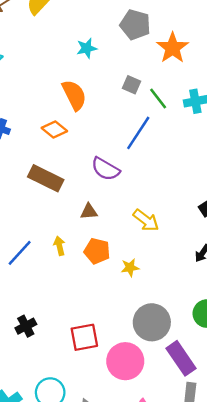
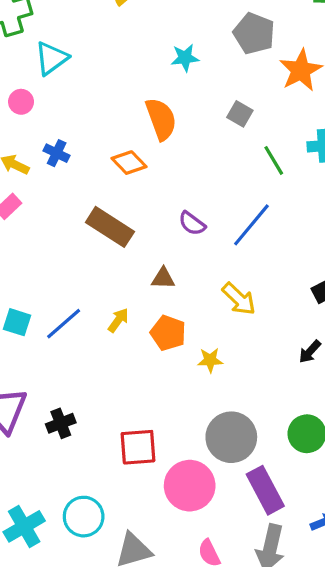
green line: (158, 98) -> (274, 160), moved
blue line: (138, 133) -> (251, 225), moved
purple semicircle: (105, 169) -> (192, 223), size x0.7
yellow arrow: (59, 246) -> (118, 320), turned 42

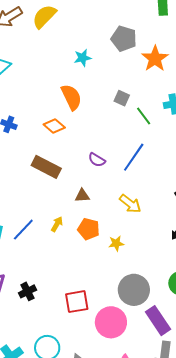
gray square: (240, 114) -> (122, 98), moved

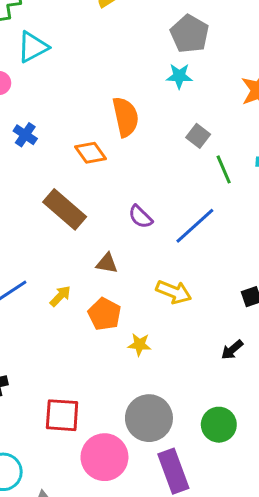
gray pentagon: (124, 39) -> (190, 34), moved
cyan star: (83, 58) -> (179, 76), moved
yellow arrow: (130, 204) -> (174, 292), turned -30

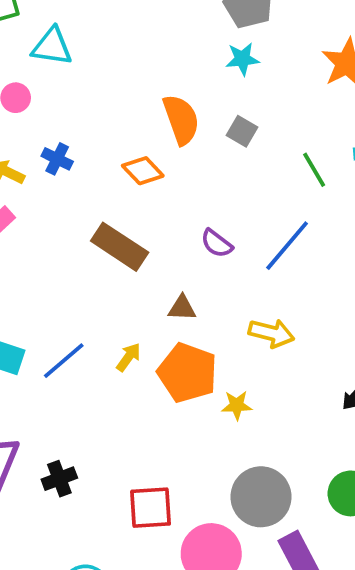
cyan triangle: (33, 47) -> (52, 46), turned 44
gray square: (198, 136) -> (242, 131), moved
orange pentagon: (104, 314) -> (187, 373), size x1.4

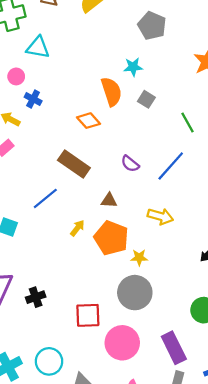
cyan star: (242, 59) -> (133, 67), moved
blue cross: (57, 159) -> (33, 99), moved
blue line: (64, 361) -> (45, 198), moved
gray circle: (261, 497) -> (135, 293), moved

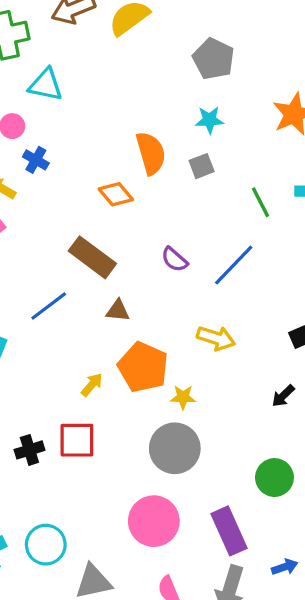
cyan star: (133, 67) -> (210, 120), moved
gray square: (146, 99) -> (202, 166), turned 35
brown triangle: (109, 200) -> (118, 311), moved
yellow arrow: (77, 228) -> (92, 385), moved
red square: (88, 315) -> (77, 440), moved

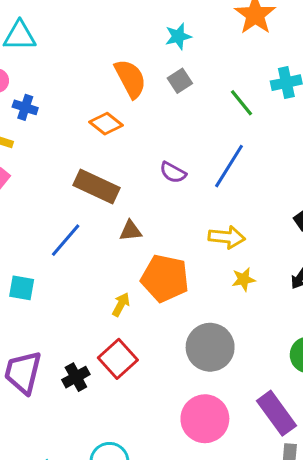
yellow star: (183, 397) -> (244, 279), moved
red square: (77, 440) -> (118, 359), turned -30

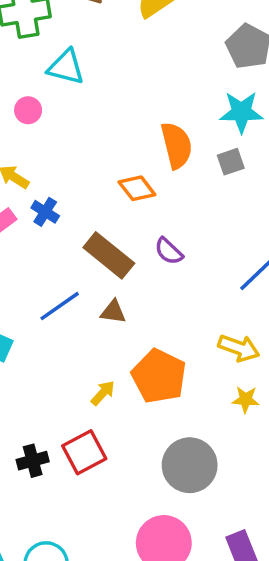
cyan star: (178, 36) -> (241, 112), size x1.4
blue cross: (25, 107) -> (45, 212), moved
purple semicircle: (173, 173) -> (169, 251), moved
brown triangle: (130, 231) -> (113, 312), moved

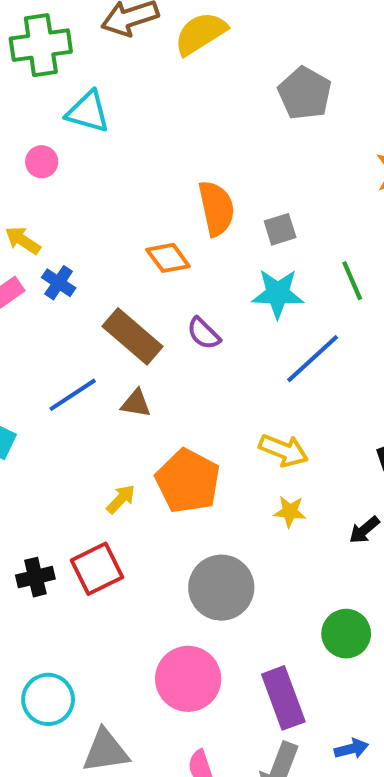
cyan star: (241, 112) -> (278, 294), moved

